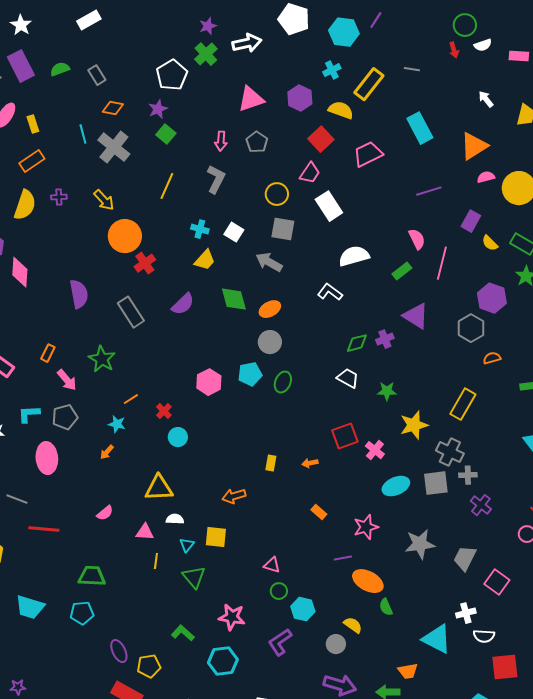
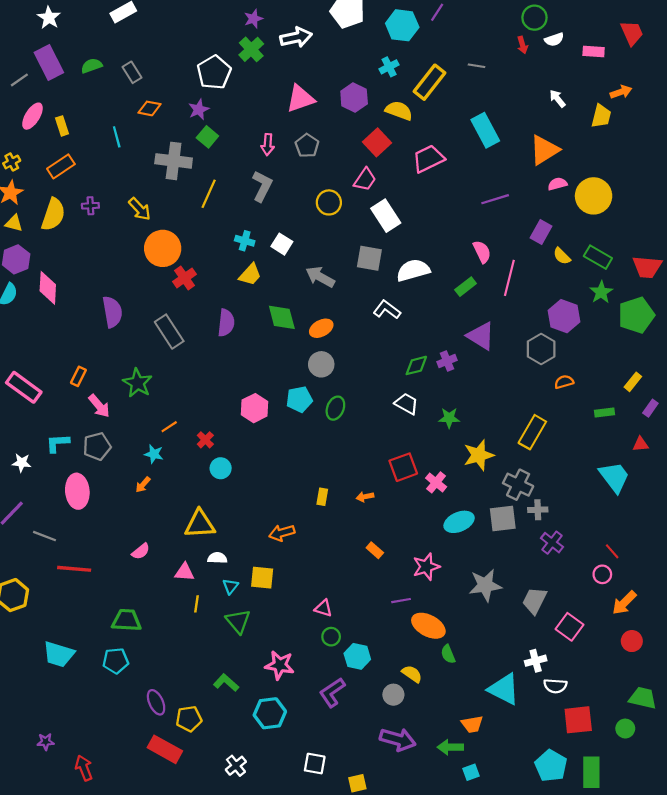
gray cross: (114, 147) -> (174, 161), moved, turned -32
gray square: (283, 229) -> (369, 258), moved
purple semicircle: (183, 304) -> (226, 323), turned -40

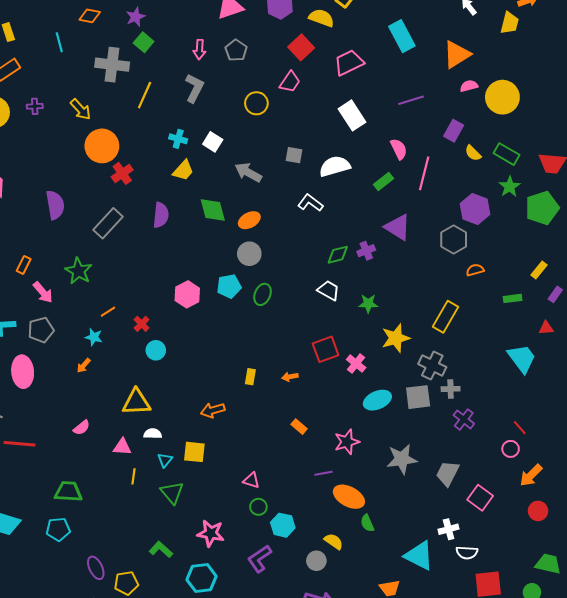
white rectangle: (386, 216) -> (352, 115), moved
gray square: (369, 258) -> (294, 155), size x0.7
gray rectangle: (169, 332) -> (108, 223), turned 76

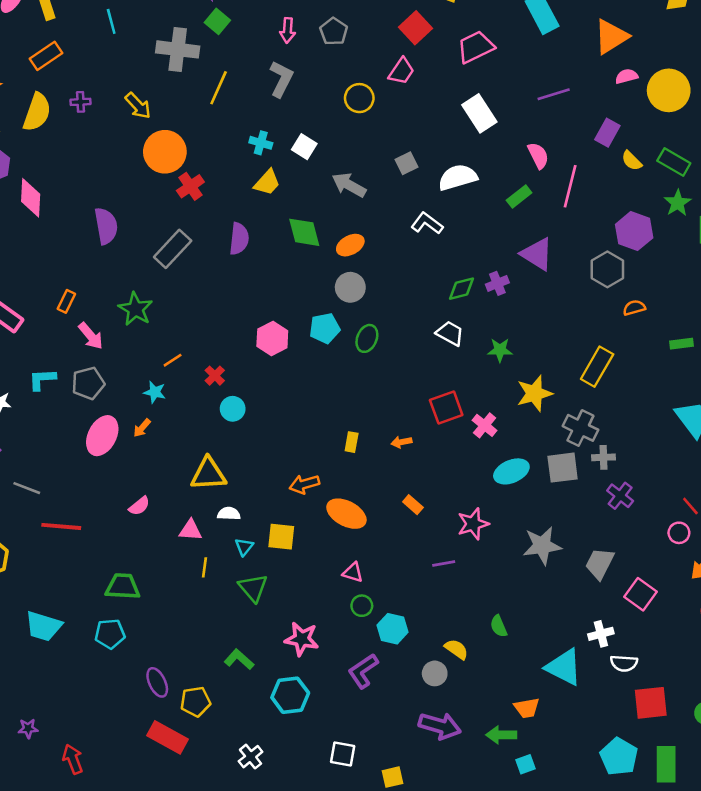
gray square: (294, 155) -> (407, 163), turned -36
pink ellipse: (23, 372) -> (102, 436), moved, turned 32
orange ellipse: (349, 497) -> (346, 514), moved

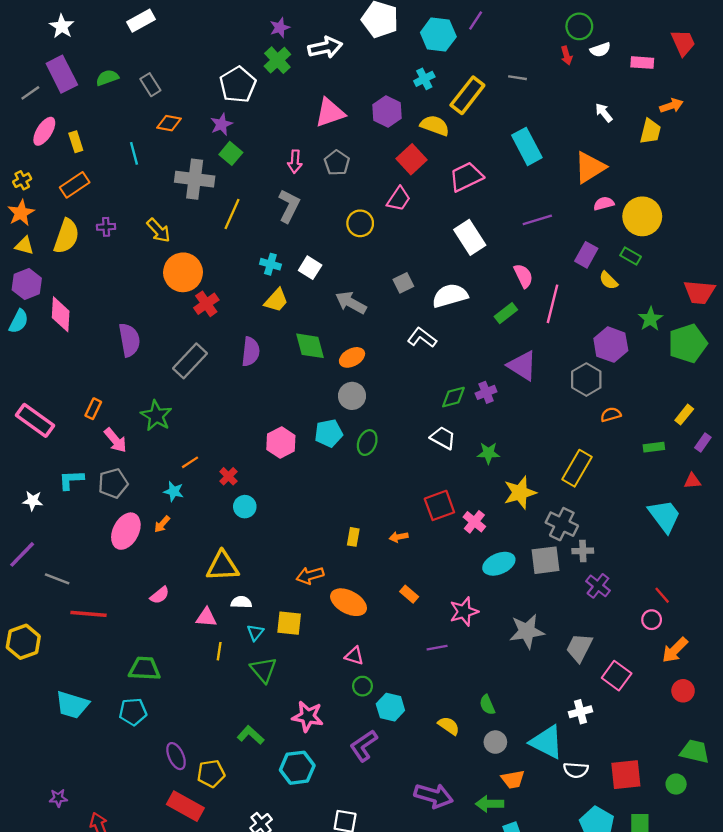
green rectangle: (674, 162) -> (631, 256), moved, size x0.7
white semicircle: (624, 663) -> (576, 770), moved
gray circle: (435, 673) -> (495, 742), moved

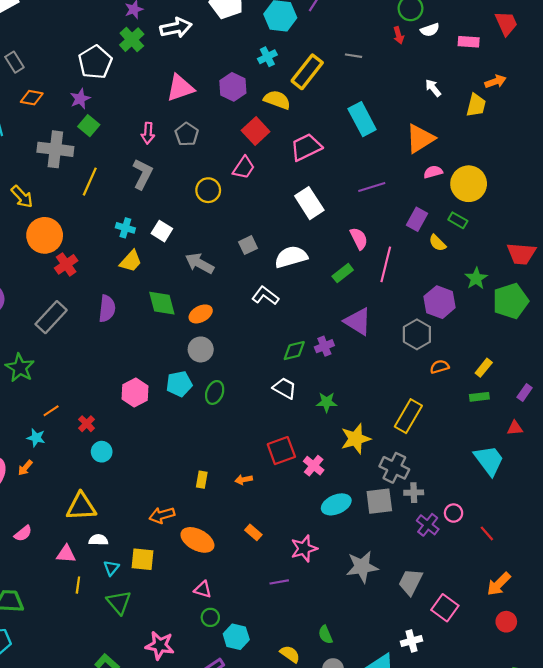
yellow rectangle: (684, 415) -> (484, 368), moved
pink circle: (652, 620) -> (454, 513), moved

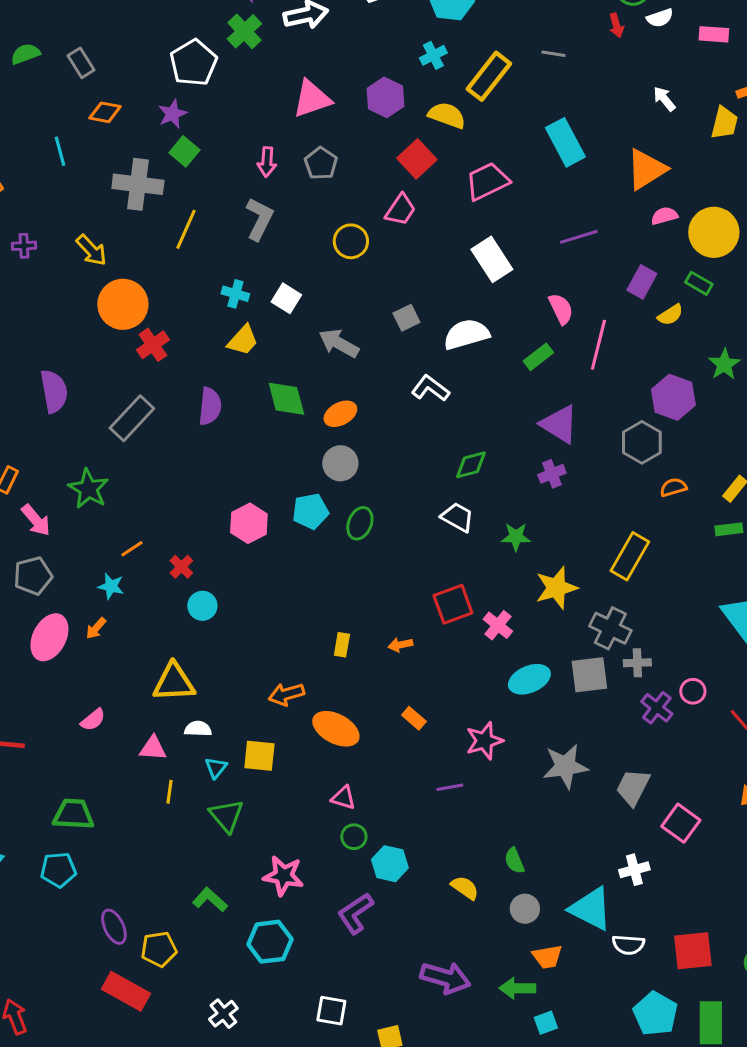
yellow semicircle: (437, 243) -> (670, 315), turned -78
purple cross: (324, 346) -> (552, 474), moved

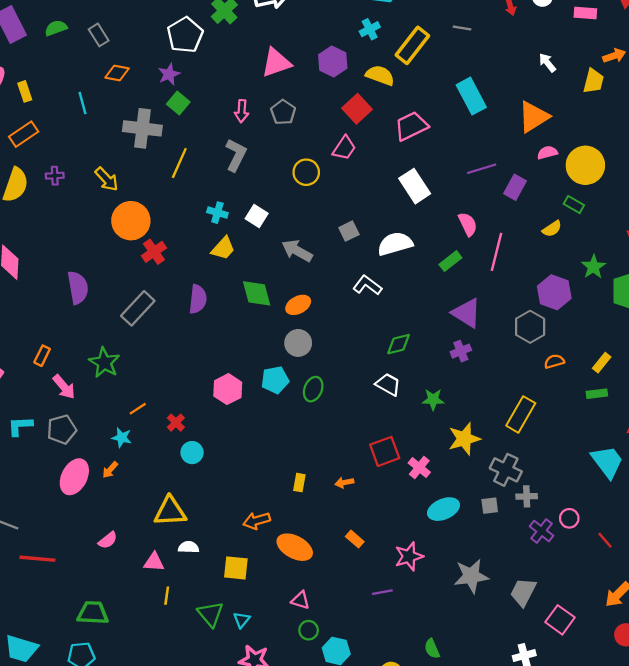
purple rectangle: (642, 282) -> (515, 187), moved
gray square: (589, 675) -> (490, 506), size x0.6
cyan triangle: (216, 768) -> (242, 620), moved

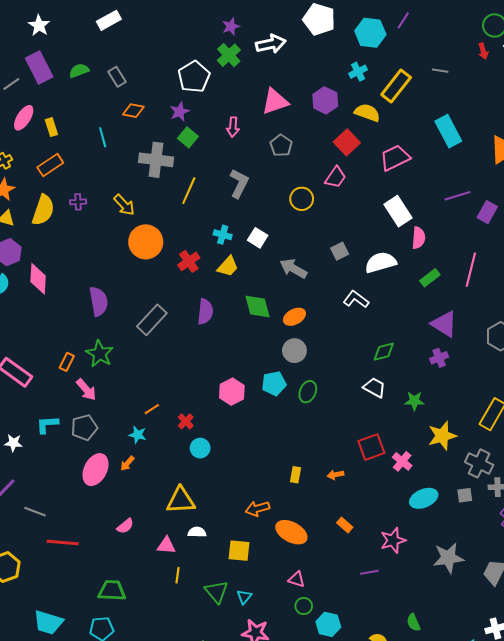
pink arrow: (242, 111) -> (233, 127), moved
pink semicircle: (468, 224) -> (419, 238), moved, turned 30
red cross: (154, 252) -> (189, 261), moved
green star: (104, 363) -> (100, 354), moved

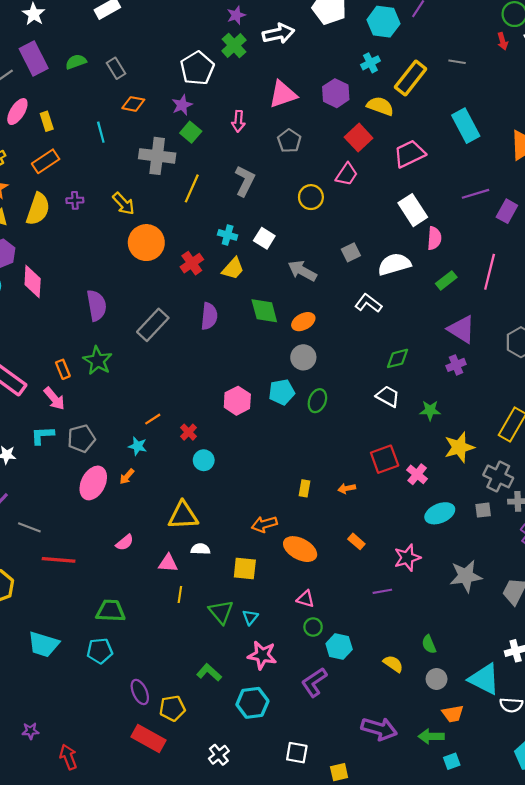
orange rectangle: (67, 362) -> (63, 369), turned -48
pink arrow: (86, 390) -> (54, 399), moved

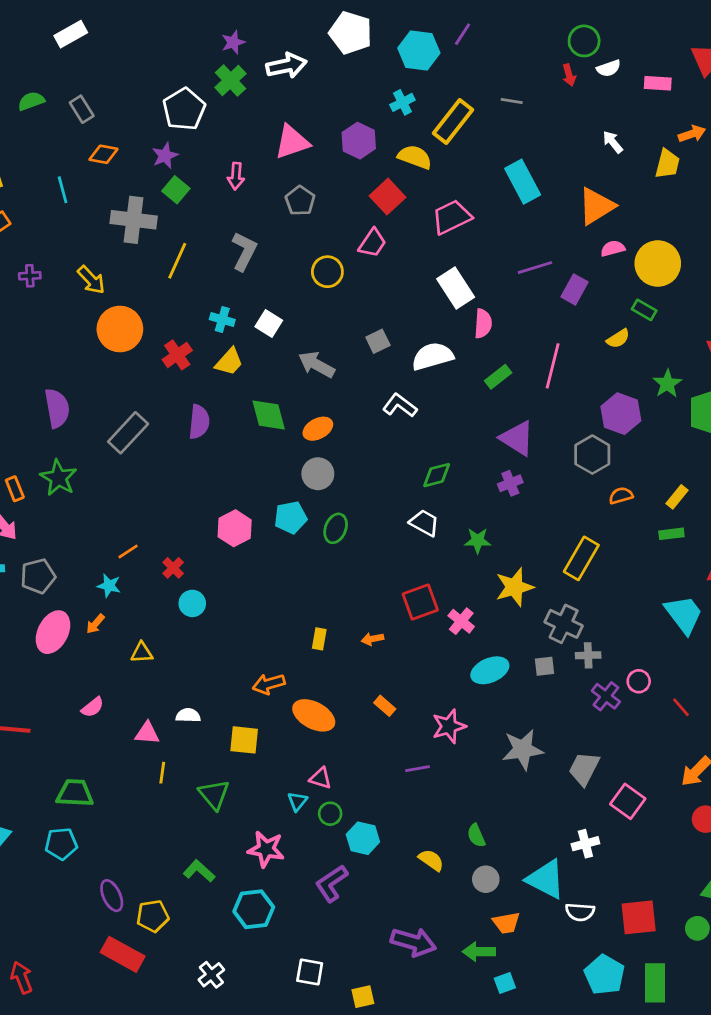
yellow triangle: (183, 515) -> (142, 653), moved, size x0.6
cyan triangle: (250, 617) -> (297, 801), moved

